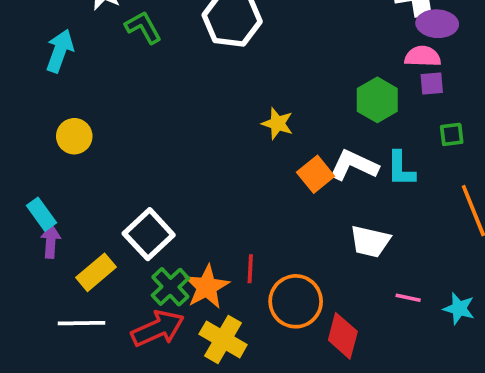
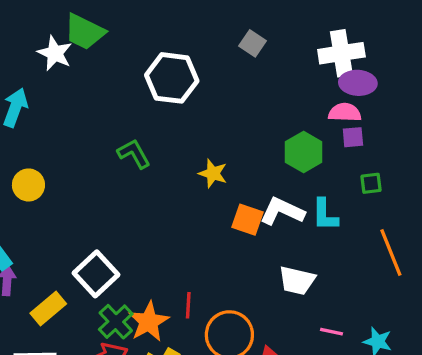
green L-shape: (143, 27) -> (134, 154), moved
orange square: (316, 174) -> (248, 220), turned -32

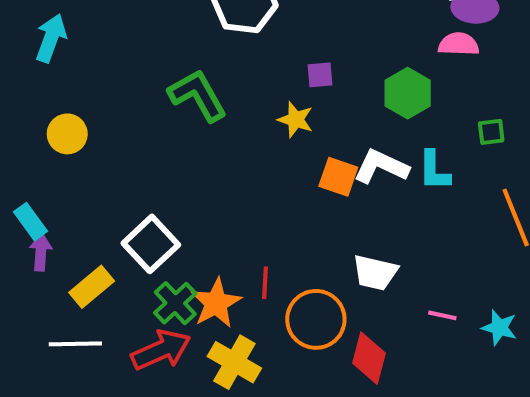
purple square: (353, 137) -> (320, 75), moved
green L-shape: (134, 154) -> (198, 95), size x1.4
white trapezoid: (297, 281) -> (375, 273), moved

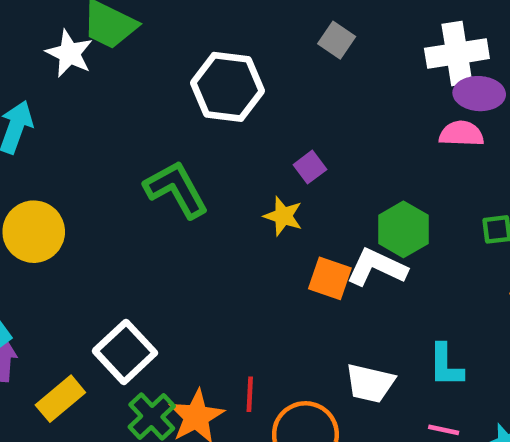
purple square: (320, 75) -> (310, 167), turned -32
green hexagon: (408, 93) -> (403, 229), moved
yellow circle: (67, 134) -> (34, 232), size x1.4
cyan L-shape: (434, 171) -> (446, 365), moved

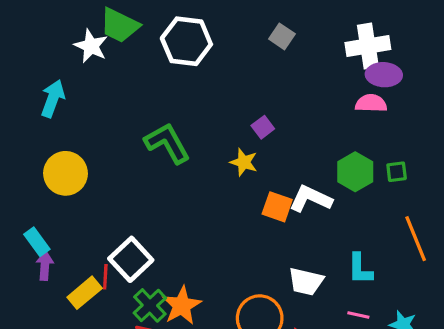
white hexagon: (227, 87) -> (186, 41), moved
green hexagon: (403, 229) -> (355, 172), moved
red line: (250, 394) -> (105, 277), moved

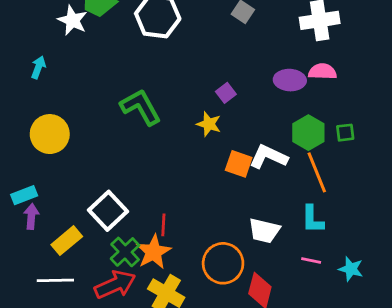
purple ellipse: (384, 75) -> (290, 80), moved
cyan arrow: (53, 99) -> (38, 67), size x0.7
orange line: (416, 239) -> (317, 172), moved
cyan rectangle: (37, 242) -> (24, 195), turned -75
red line: (105, 277) -> (163, 225), moved

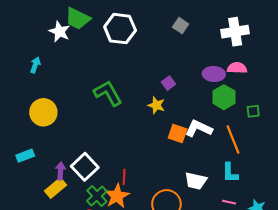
green hexagon: (308, 133) -> (224, 97), moved
purple arrow: (31, 216) -> (61, 171), moved

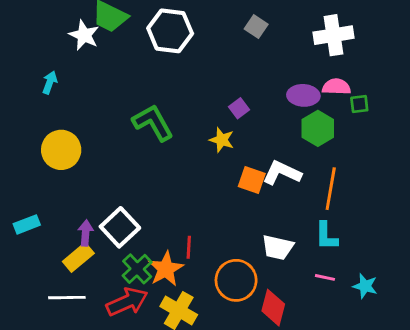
green square: (253, 111) -> (359, 104), moved
orange line: (233, 140) -> (331, 189), turned 32
cyan rectangle: (25, 156) -> (27, 224), moved
red line: (124, 177) -> (189, 247), moved

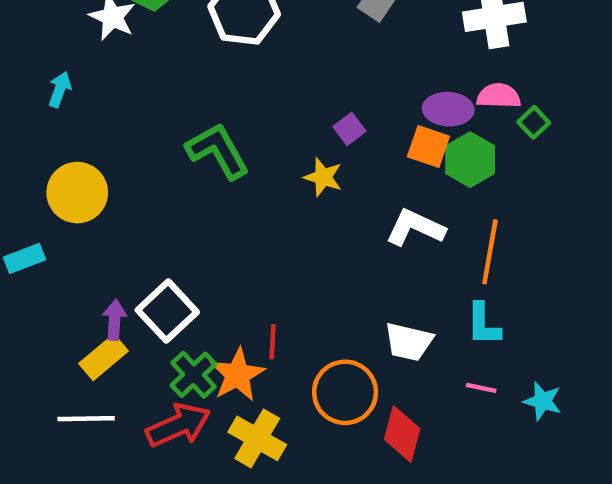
green square: (359, 104) -> (534, 122), turned -36
orange square: (252, 180) -> (428, 146), moved
cyan rectangle: (27, 224) -> (25, 258), moved

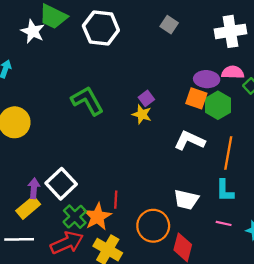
purple square: (349, 129) -> (146, 98), moved

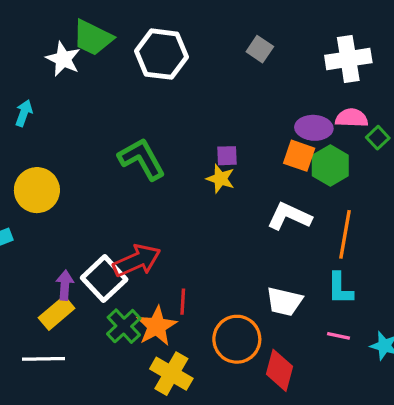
purple square: (146, 98) -> (227, 156), turned 35
red arrow: (67, 243) -> (137, 261), moved

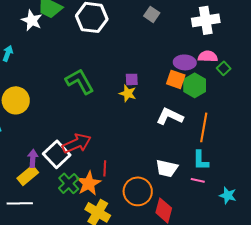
pink line: (338, 336) -> (198, 180), moved

